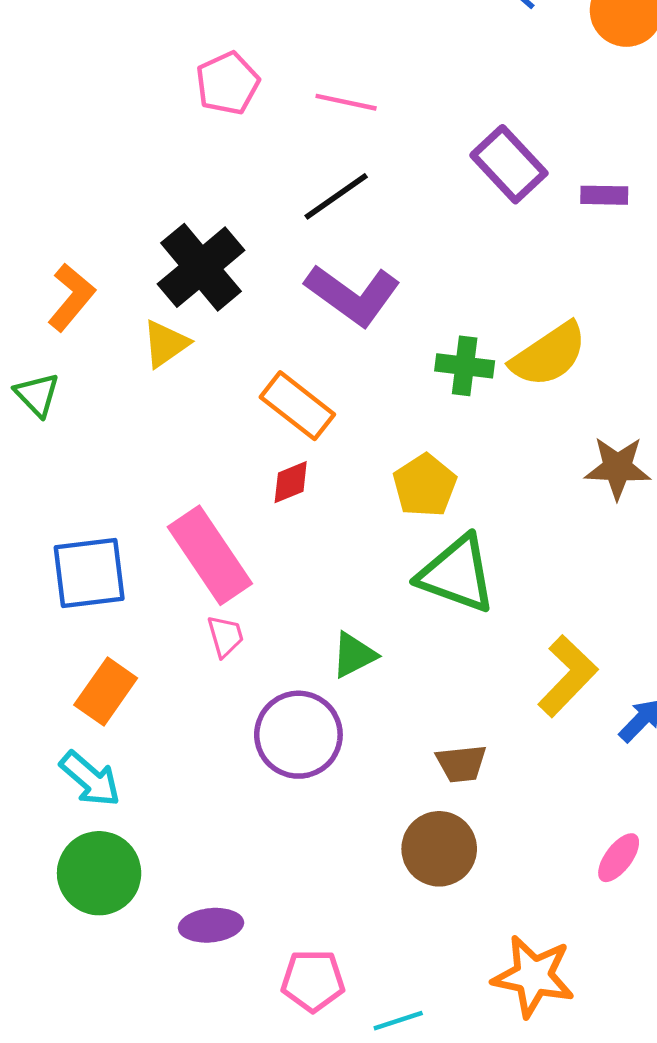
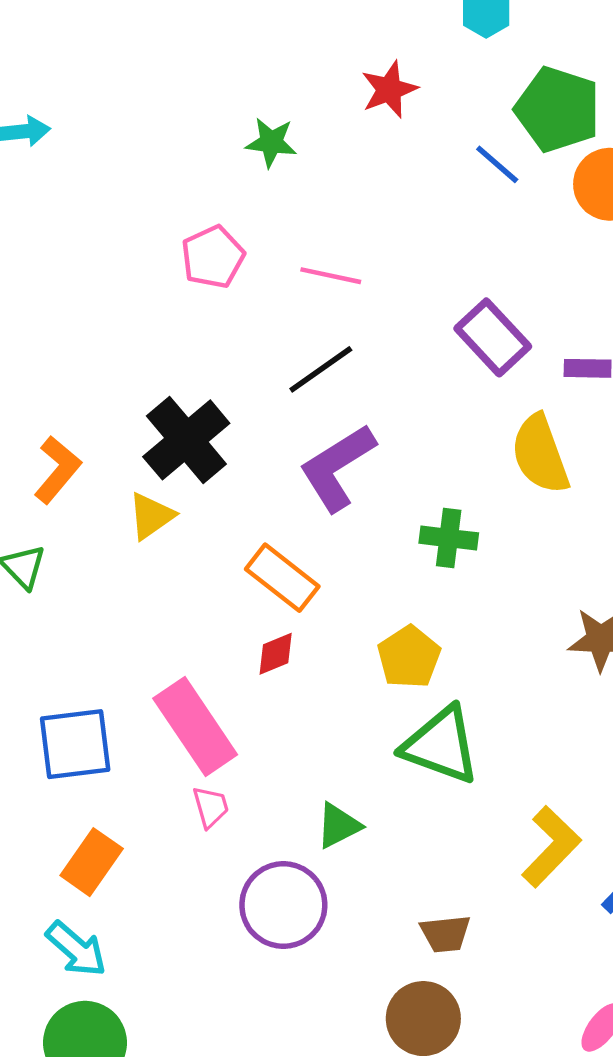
purple L-shape: (353, 295) -> (337, 467), turned 112
yellow semicircle: (549, 355) -> (540, 454), moved, turned 104

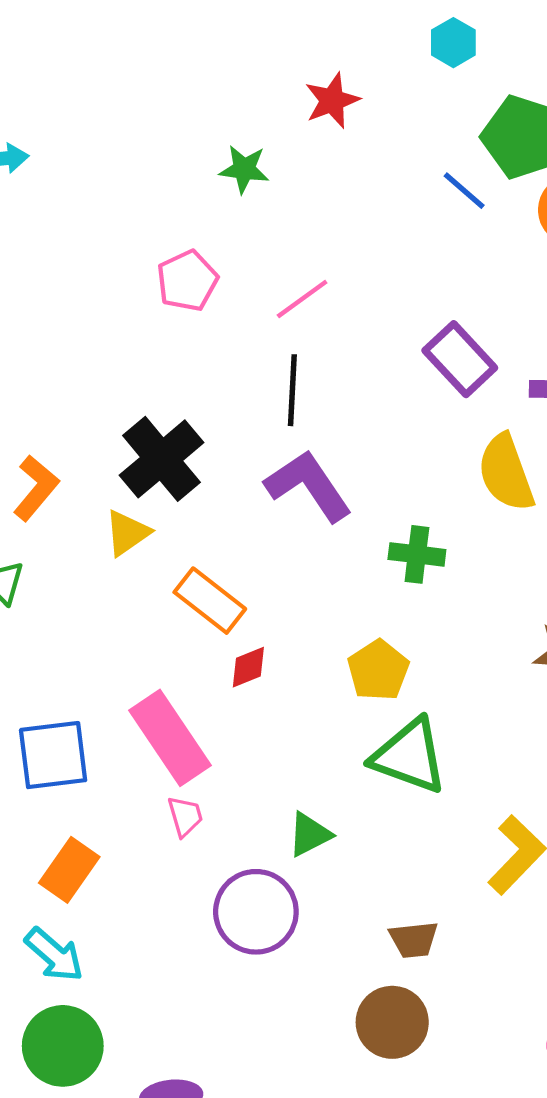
red star: (389, 89) -> (332, 100), moved
pink line: (331, 276) -> (302, 299), turned -48
black line: (321, 369) -> (292, 390), turned -52
purple L-shape: (337, 467) -> (309, 486), turned 88
orange rectangle: (282, 578) -> (210, 601), moved

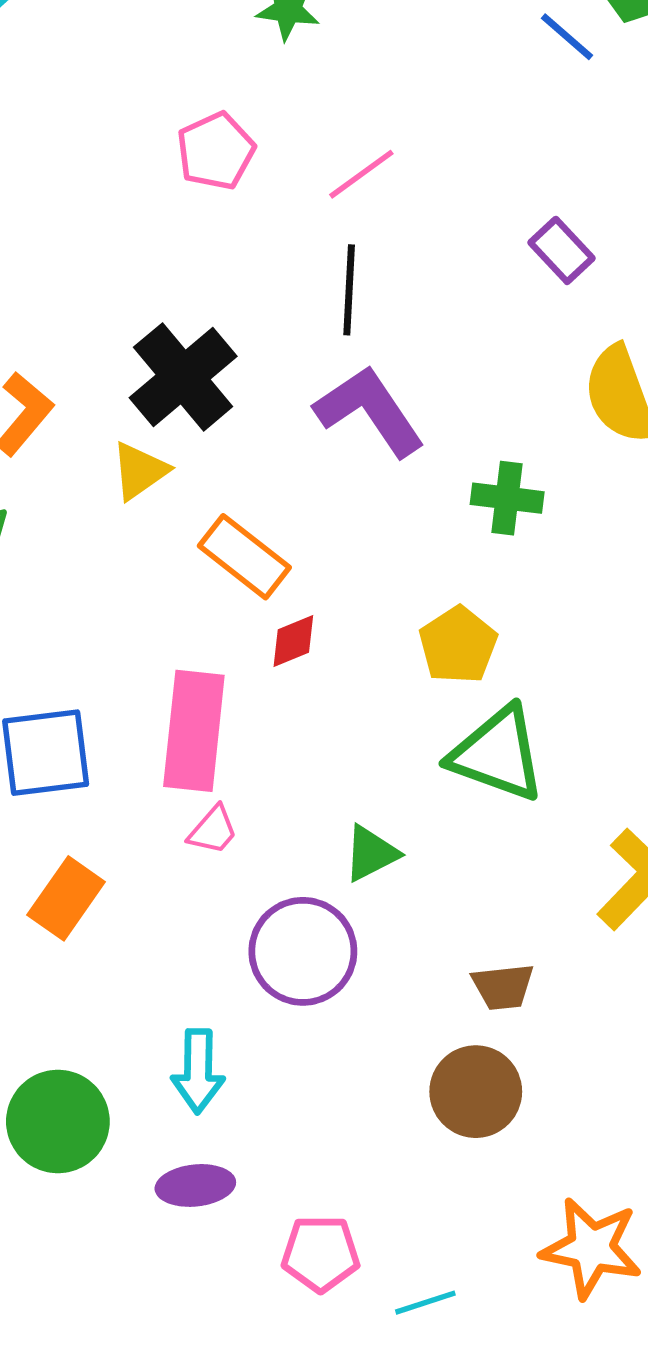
purple rectangle: (460, 359) -> (561, 250), size x0.7
pink rectangle: (170, 738) -> (194, 731), turned 40
pink trapezoid: (185, 816) -> (213, 830), turned 57
cyan arrow: (54, 955) -> (198, 1071), moved, turned 50

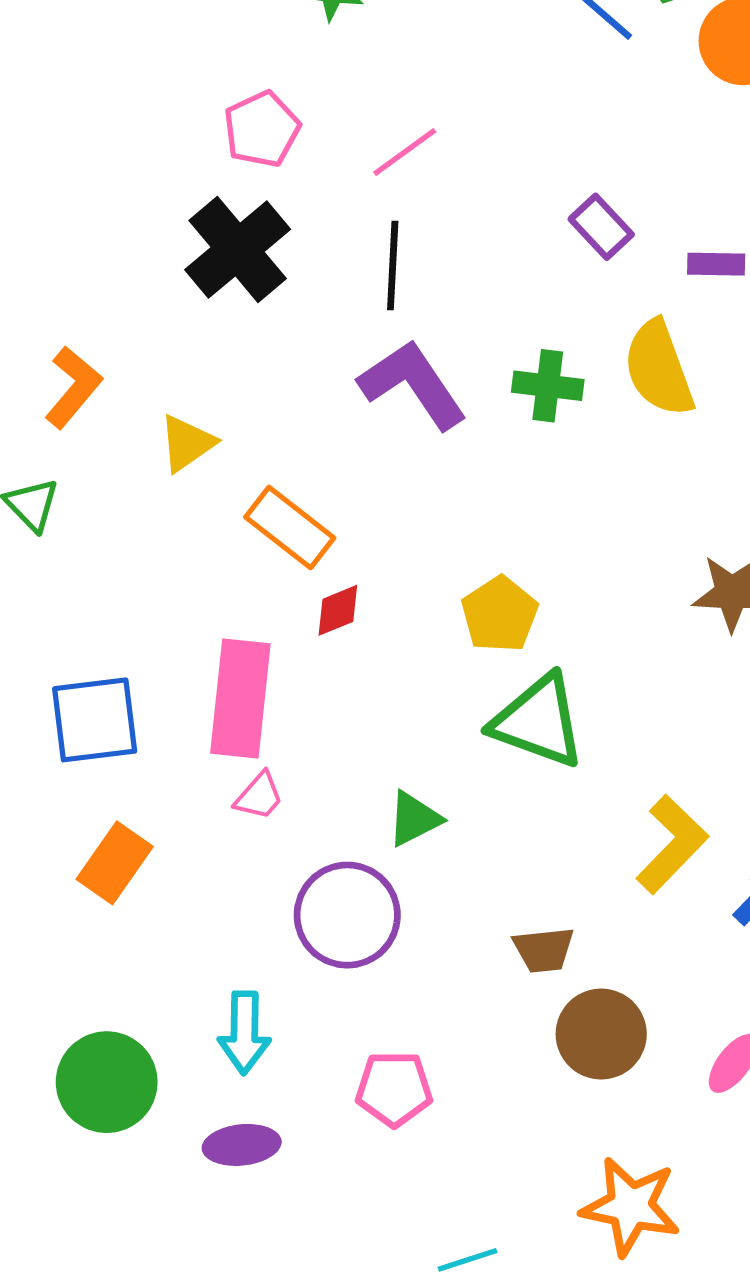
black cross: (183, 377) -> (238, 249), moved
green cross: (507, 498) -> (548, 386), moved
brown circle: (476, 1092) -> (601, 1034), moved
pink pentagon: (321, 1254) -> (394, 1089), moved

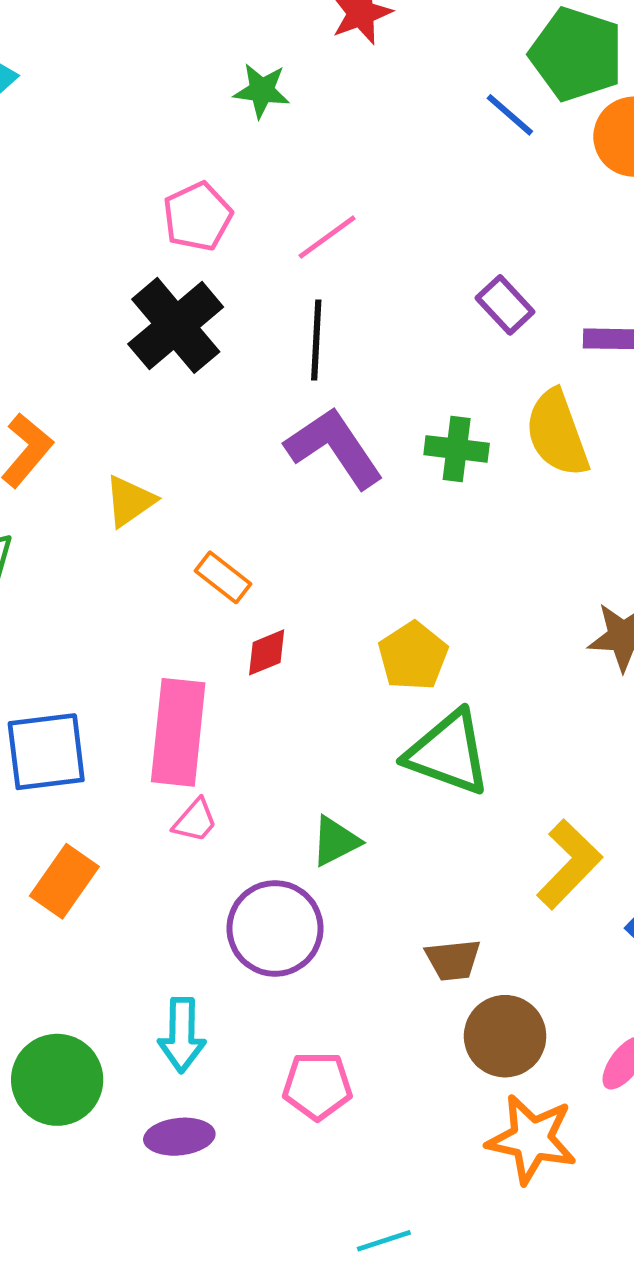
orange rectangle: (290, 527) -> (223, 577), size x0.7
orange star: (631, 1206) -> (532, 1139), moved

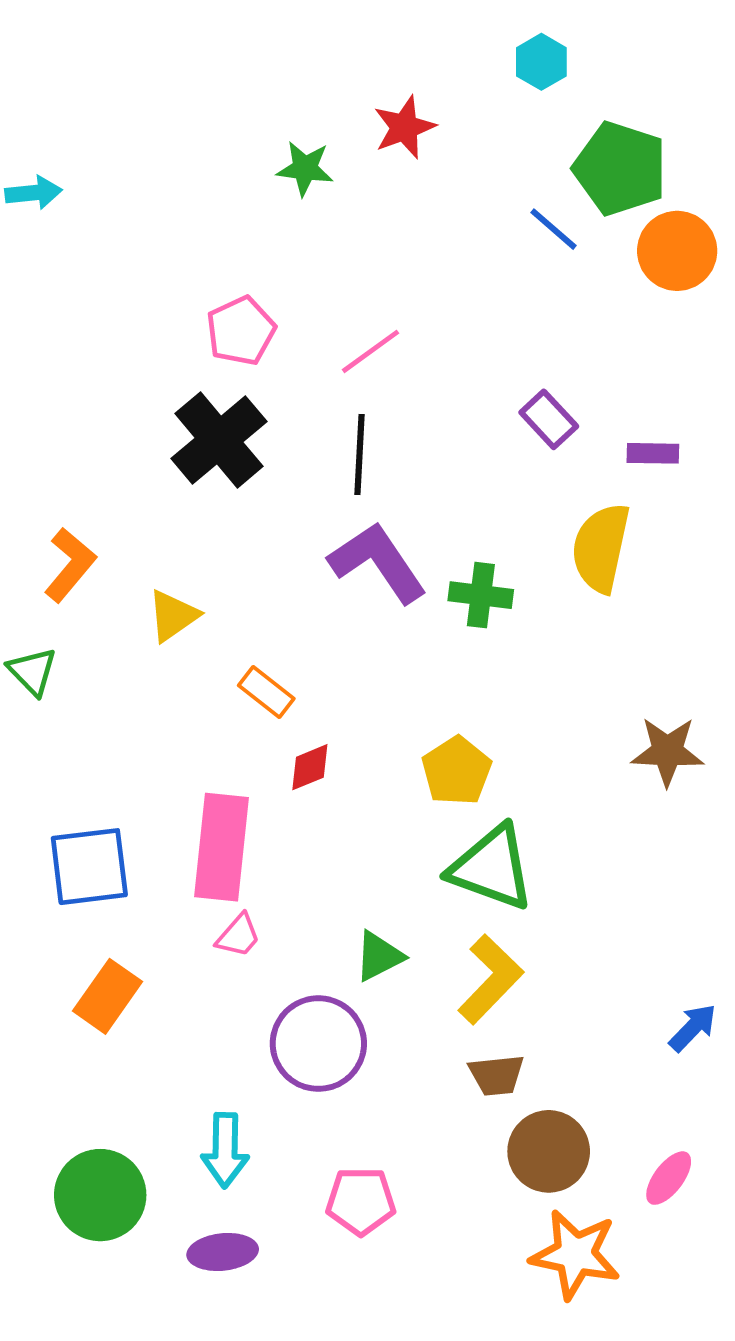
green star: (262, 91) -> (305, 168), moved
yellow semicircle: (557, 433) -> (601, 548), turned 32
green cross: (457, 449) -> (481, 595), moved
yellow L-shape: (569, 864) -> (490, 979), moved

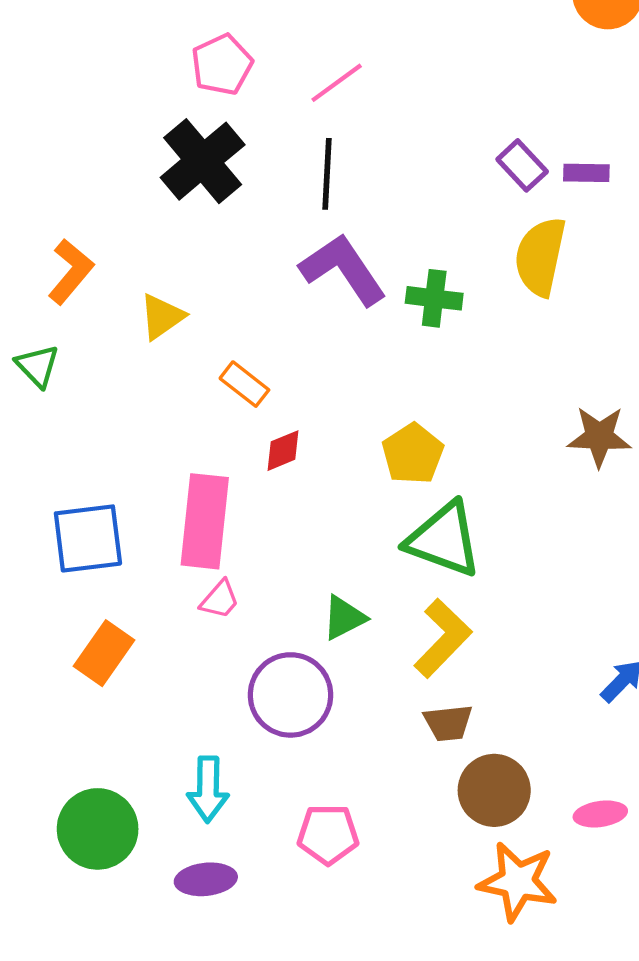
purple rectangle: (549, 419) -> (522, 165), moved
pink ellipse: (669, 1178) -> (600, 814), turned 45

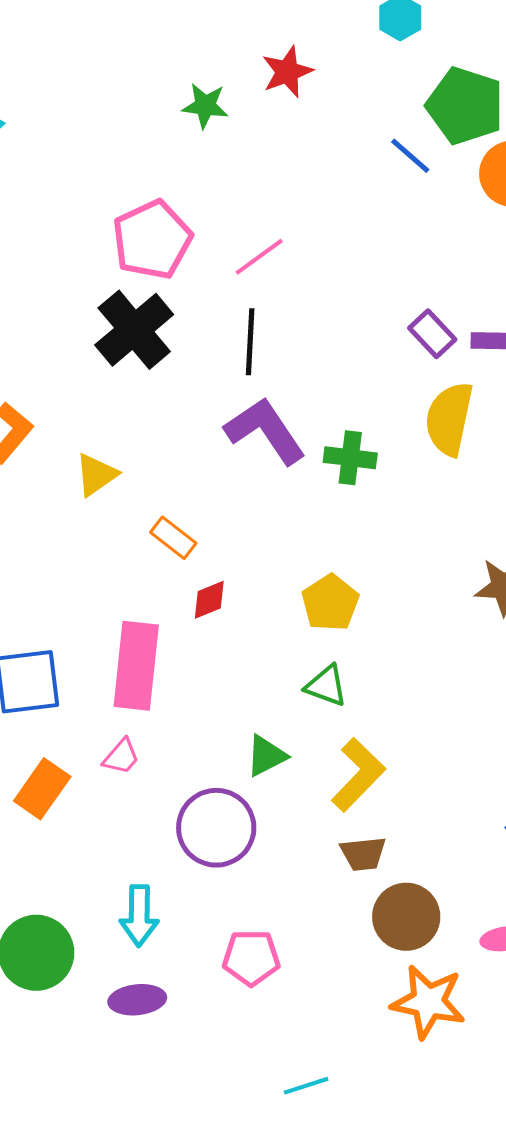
pink pentagon: (222, 65) -> (152, 240), size x1.4
green triangle: (444, 540) -> (326, 686), moved, size x0.6
pink trapezoid: (220, 600) -> (121, 757), moved

